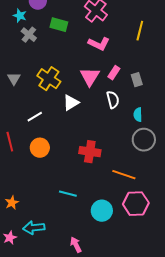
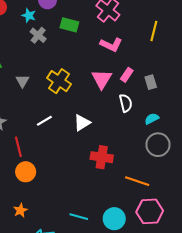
white triangle: (71, 103) -> (82, 123), moved
cyan semicircle: (138, 115) -> (152, 119), turned 64
orange circle: (40, 148) -> (26, 172), moved
cyan line: (68, 194) -> (79, 217), moved

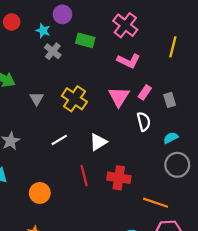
red line: (18, 147) -> (84, 176), moved

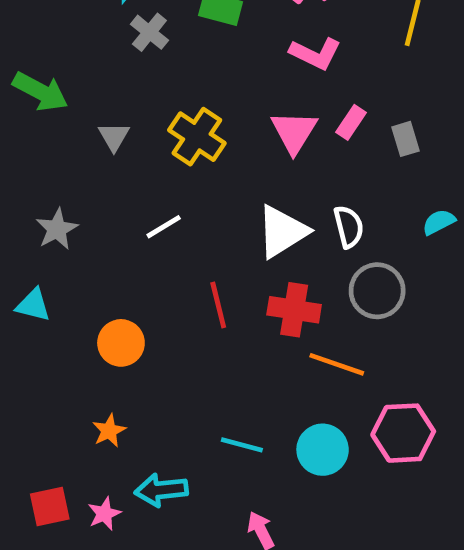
white semicircle: (144, 122) -> (349, 227), moved
cyan semicircle: (171, 138) -> (439, 222), moved
white triangle: (98, 142) -> (282, 231), moved, size x1.4
gray circle: (177, 165) -> (377, 291), moved
orange line: (156, 203) -> (337, 364), moved

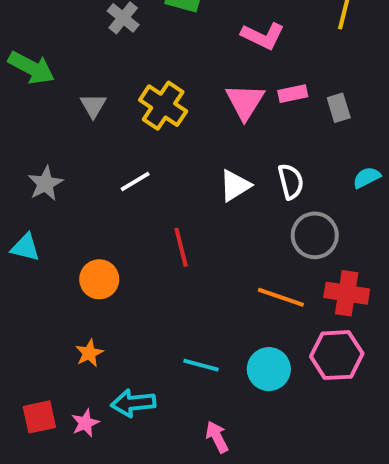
pink rectangle: (351, 122) -> (293, 94), turned 44
white triangle: (282, 231) -> (235, 185), size x0.7
red cross: (294, 310) -> (347, 293), moved

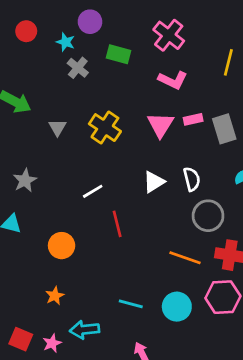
gray rectangle: (339, 108) -> (224, 129), size x1.5
white line: (135, 181) -> (93, 191), moved
red square: (39, 417) -> (21, 339), turned 35

